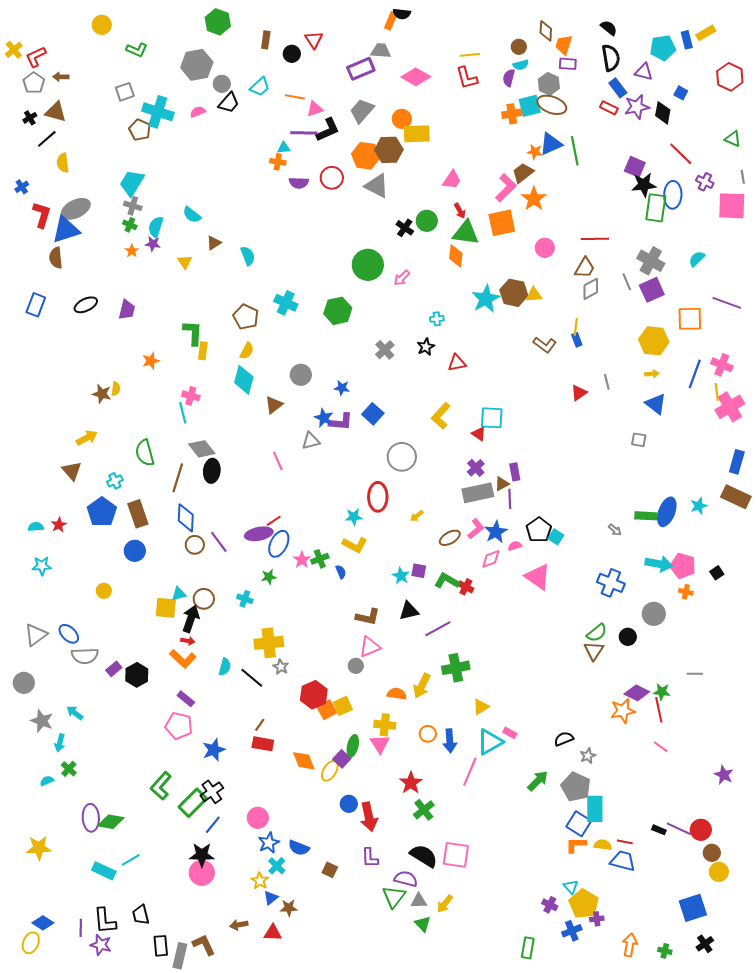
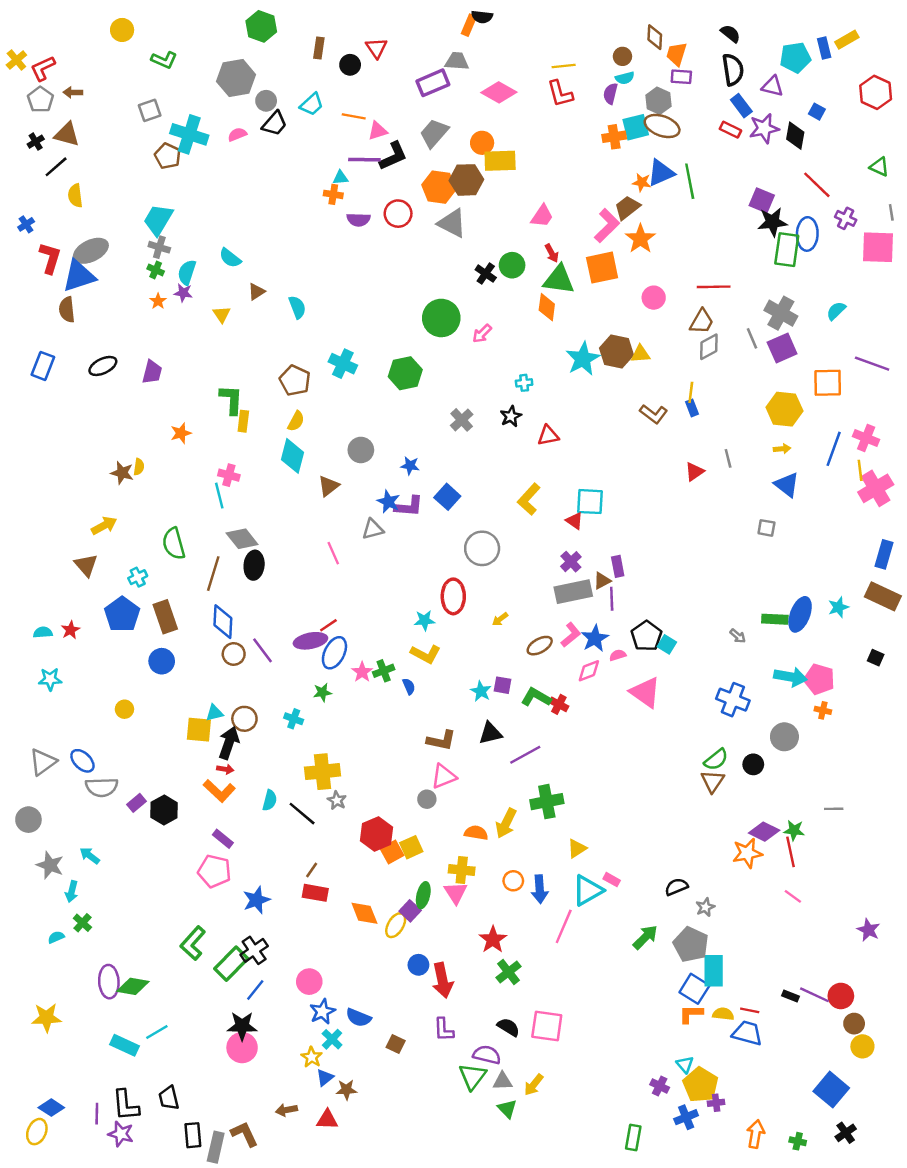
black square: (717, 573) -> (876, 658), moved, turned -32
black semicircle: (424, 856) -> (508, 1027), size x0.7
blue square: (693, 908) -> (831, 1090), turned -32

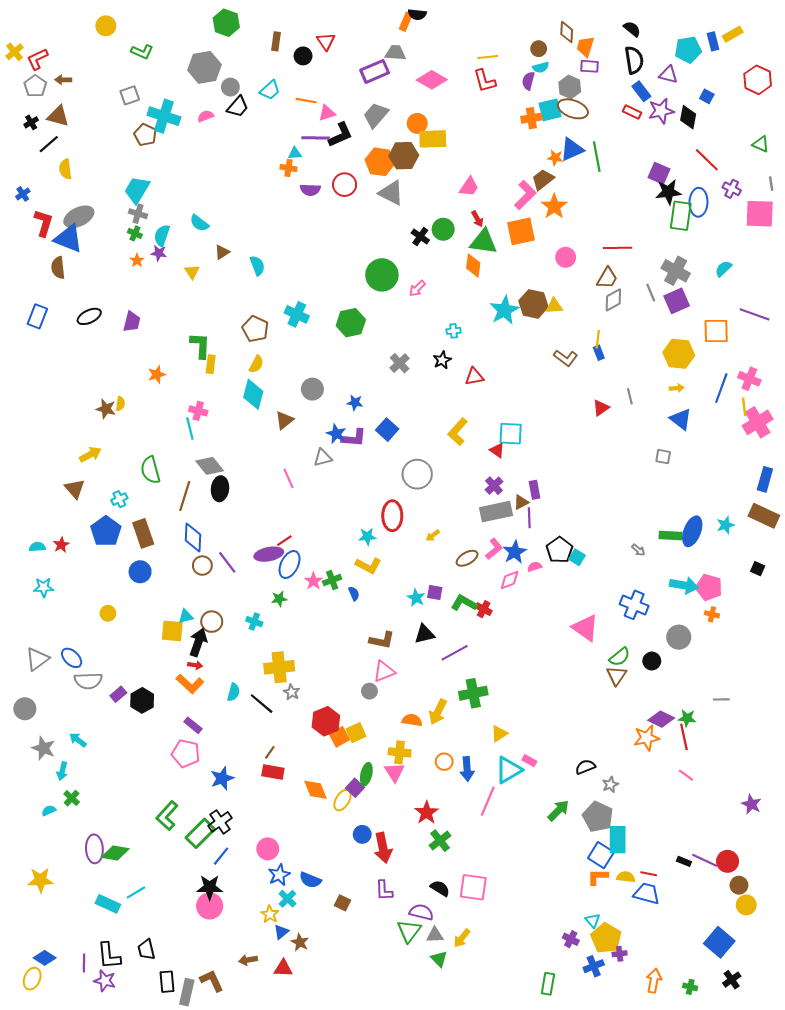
blue triangle: (79, 276) -> (68, 239), turned 40
pink triangle: (645, 692) -> (585, 628), moved
brown star: (346, 1090) -> (300, 942), turned 30

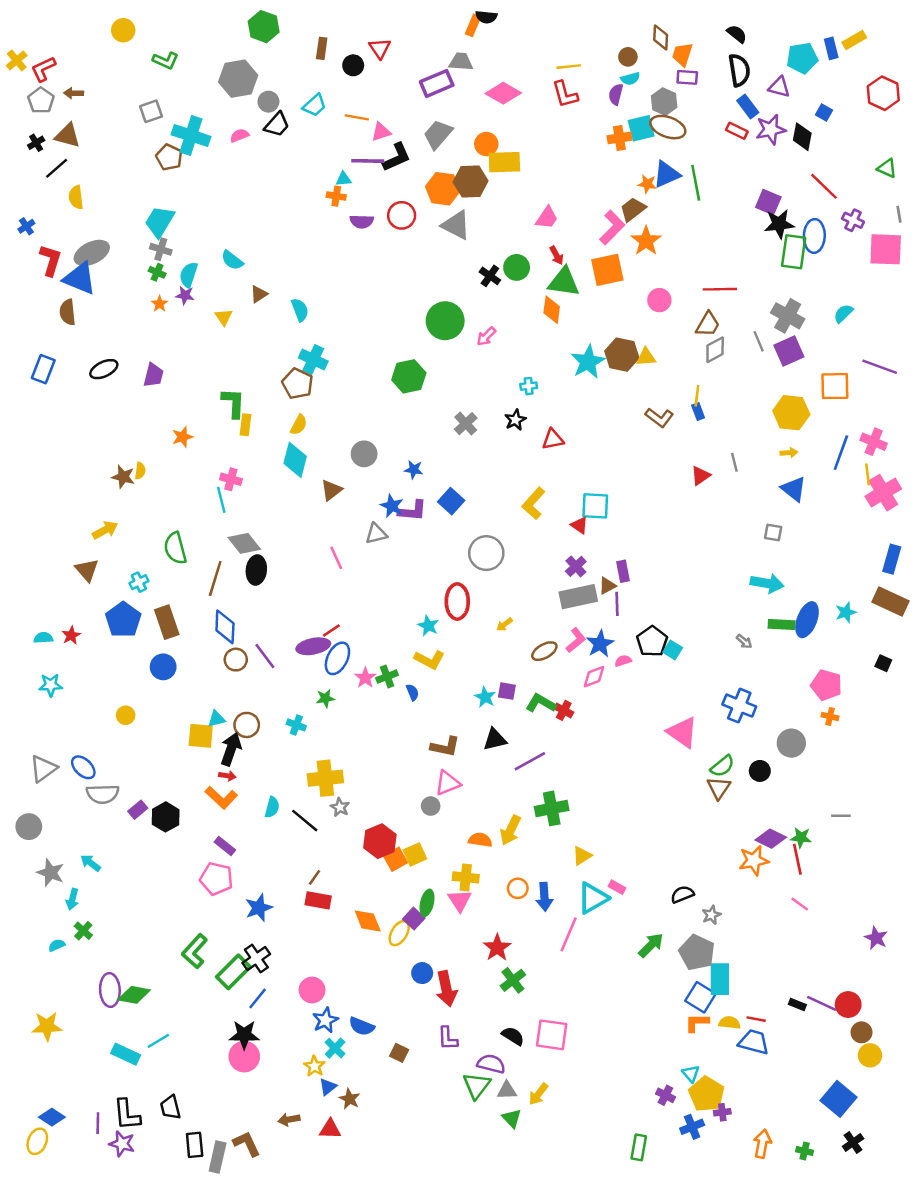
cyan cross: (297, 314) -> (313, 359), moved
cyan star: (367, 536) -> (428, 626), turned 30
cyan arrow: (684, 585) -> (767, 583), moved

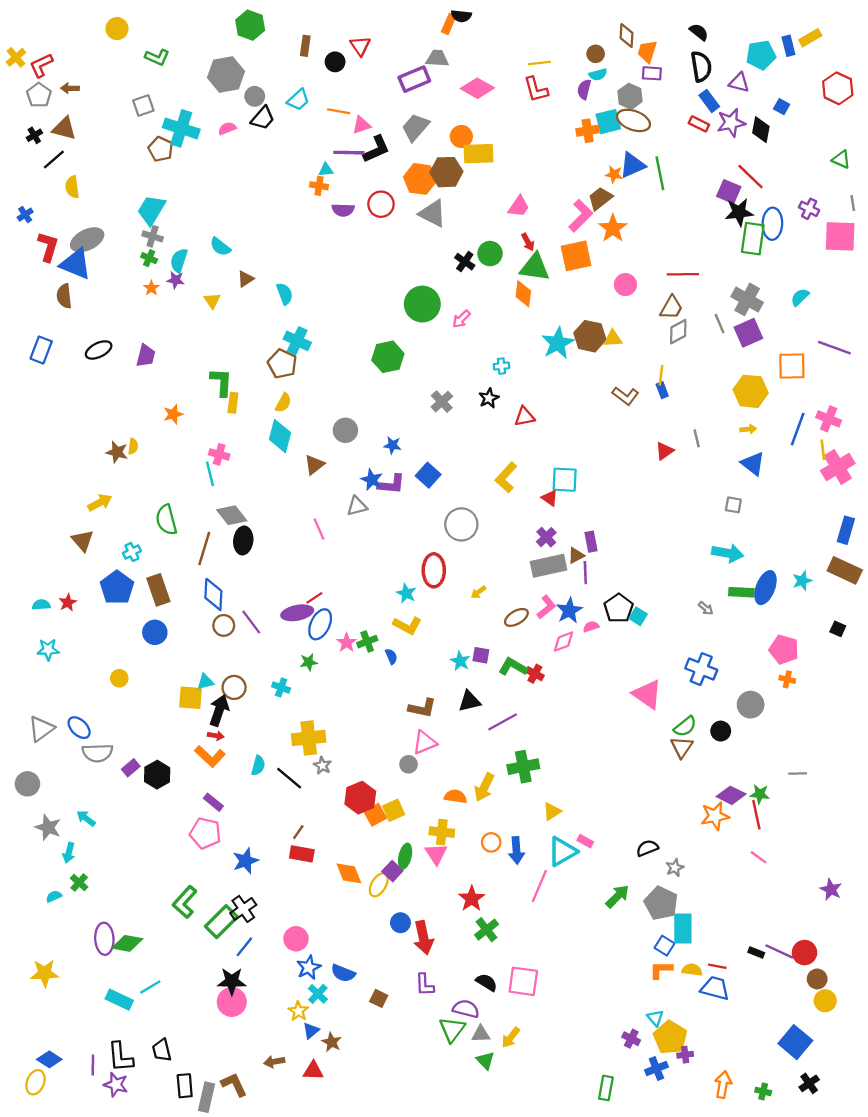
red line: (824, 186) -> (751, 177), moved
blue square: (701, 997) -> (664, 946), size x0.7

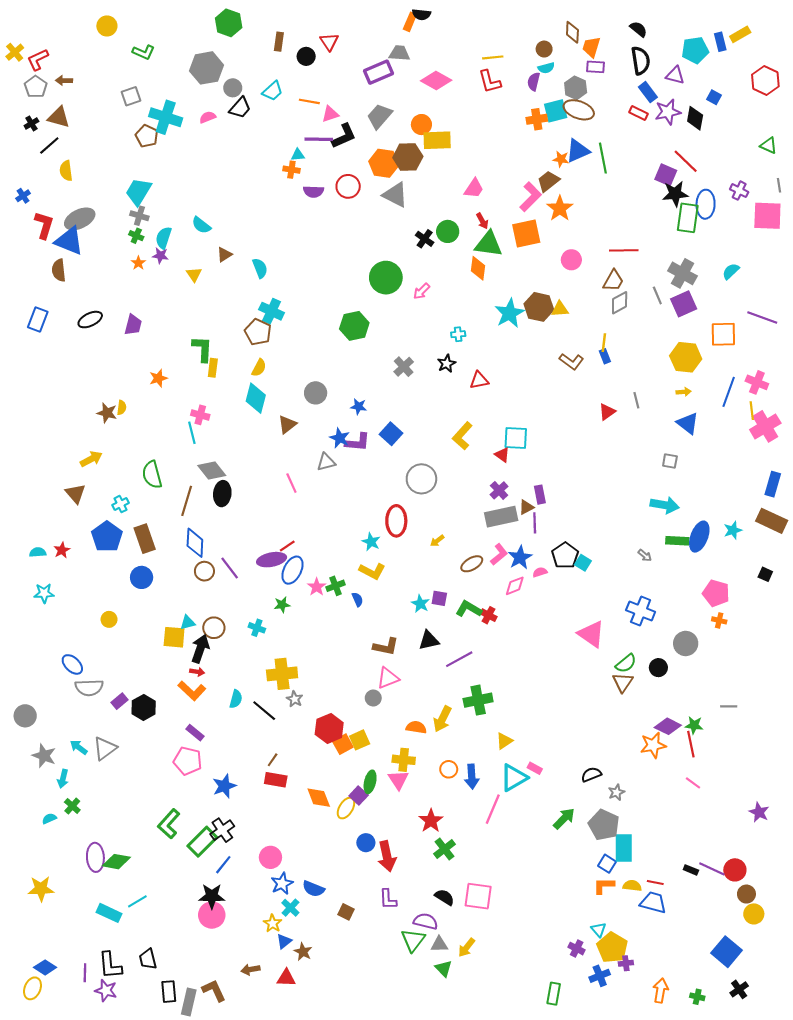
gray triangle: (41, 729) -> (105, 748), moved

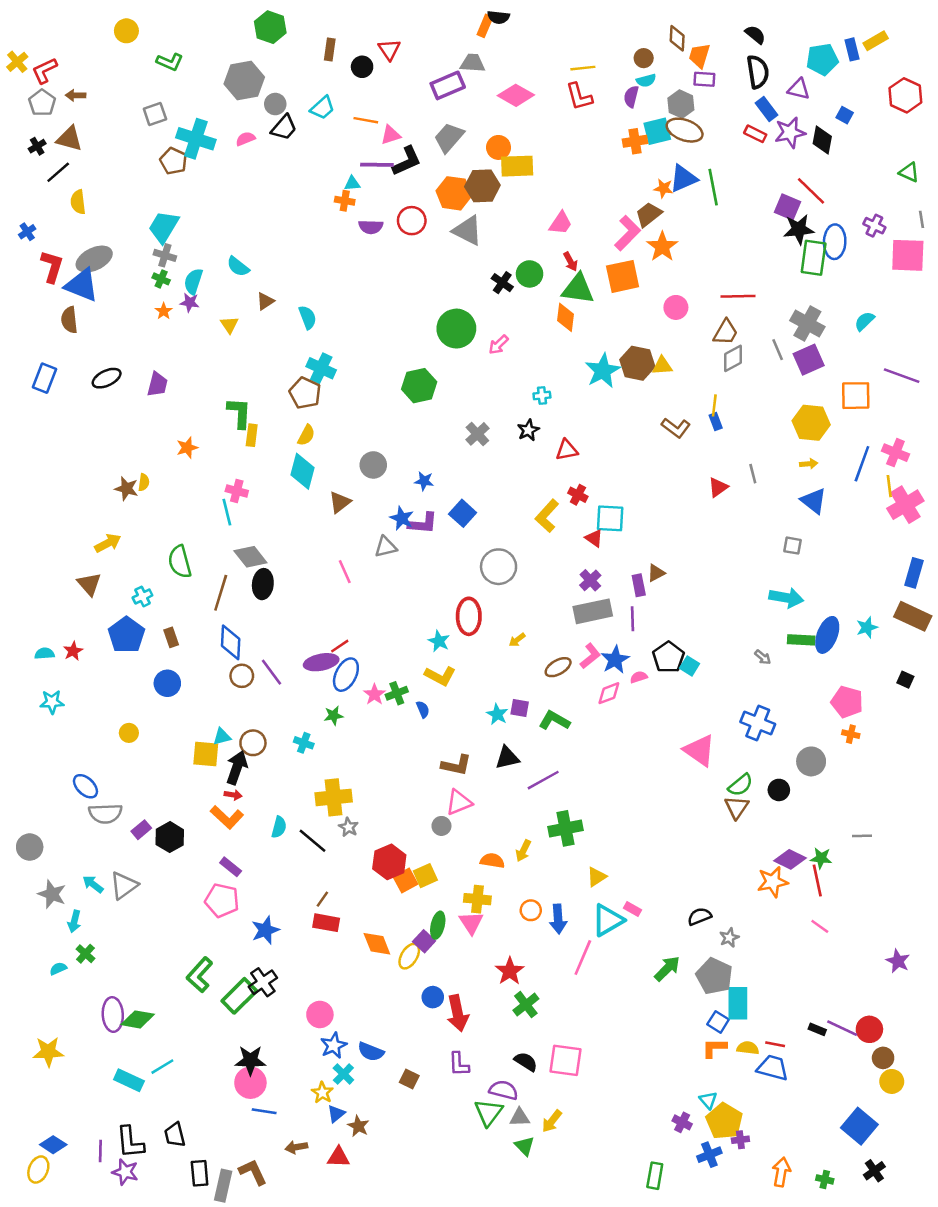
brown triangle: (526, 507) -> (656, 573), moved
brown rectangle: (145, 539) -> (171, 637), size x0.6
red cross: (489, 615) -> (578, 495), moved
yellow arrow: (442, 719) -> (523, 851), size x0.7
blue line: (223, 865) -> (264, 1111), moved, turned 60

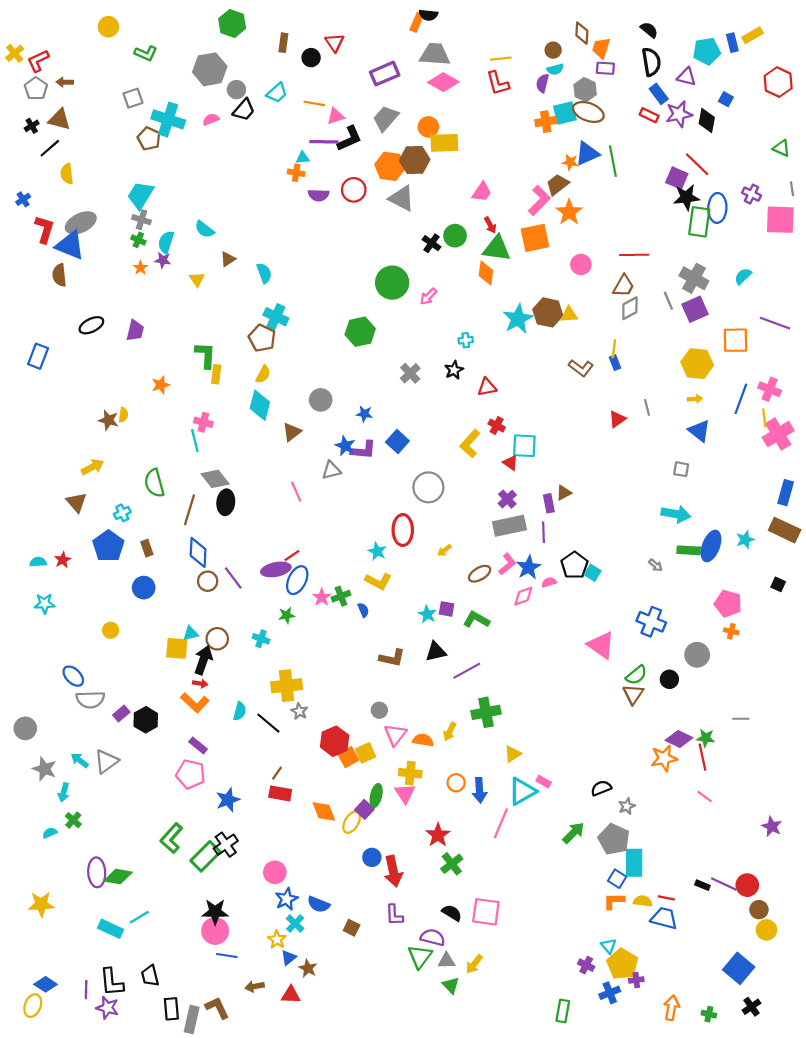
gray trapezoid: (472, 63) -> (435, 54), moved, size x1.4
blue rectangle: (45, 378) -> (38, 356), moved
pink triangle: (459, 802) -> (395, 735), moved, turned -30

